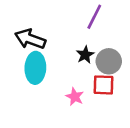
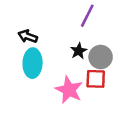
black arrow: (30, 39) -> (28, 36), size x0.7
pink star: (75, 97) -> (69, 90), size x1.6

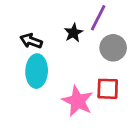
black star: (79, 51) -> (73, 33), moved
gray circle: (101, 57) -> (113, 48), moved

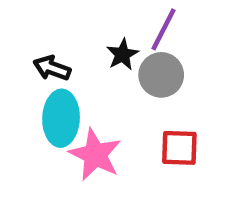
gray circle: (113, 48) -> (161, 75), moved
pink star: (78, 101) -> (95, 155), moved

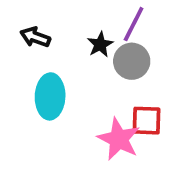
black arrow: (52, 68) -> (35, 37), moved
pink star: (95, 155) -> (119, 139), moved

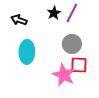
black star: (100, 45) -> (54, 13), moved
gray circle: (132, 61) -> (72, 44), moved

